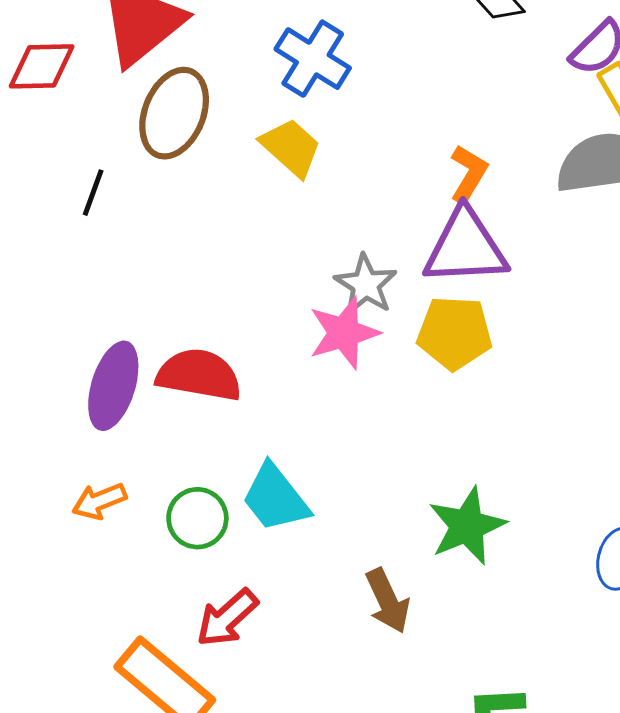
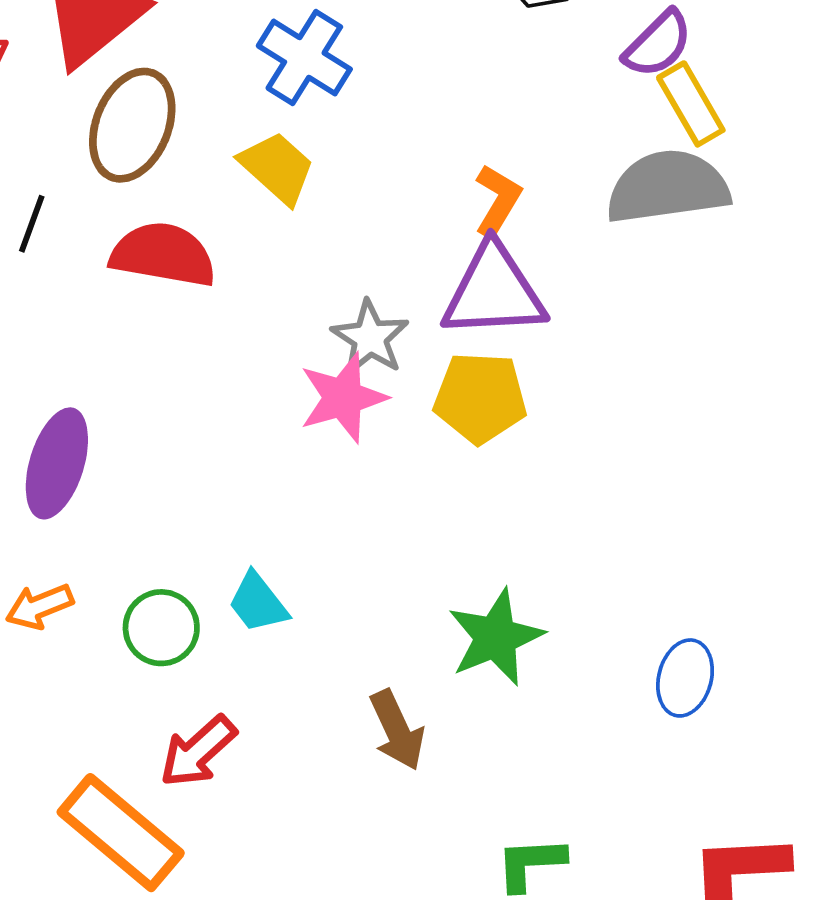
red semicircle: (199, 375) -> (163, 255), moved
cyan trapezoid: (275, 498) -> (258, 603), size x0.7

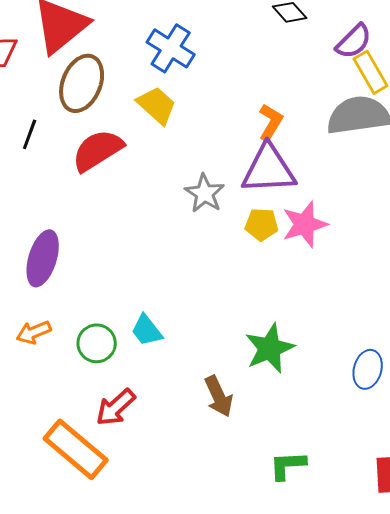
red semicircle: (163, 255) -> (98, 150), turned -42
pink star: (343, 398) -> (305, 224), moved
yellow pentagon: (480, 398) -> (262, 224), size x0.7

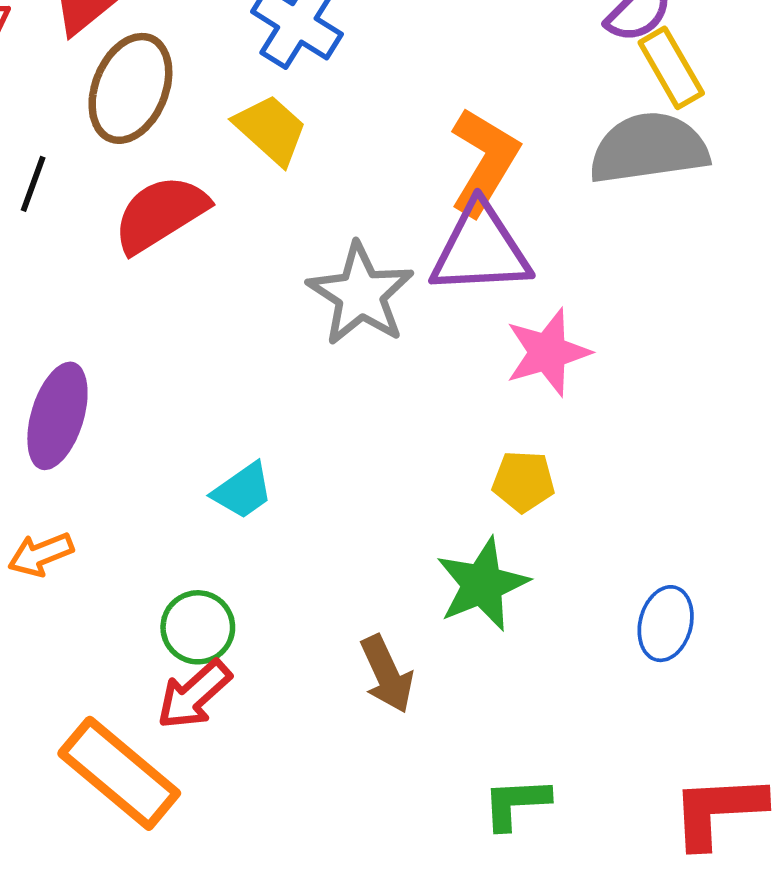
orange L-shape: (271, 122) -> (484, 161), size x1.5
gray star: (205, 193) -> (361, 294), size x1.4
yellow pentagon: (262, 224) -> (523, 481), moved
cyan trapezoid: (147, 330) -> (243, 491), moved, turned -87
green circle: (97, 343) -> (198, 627), moved

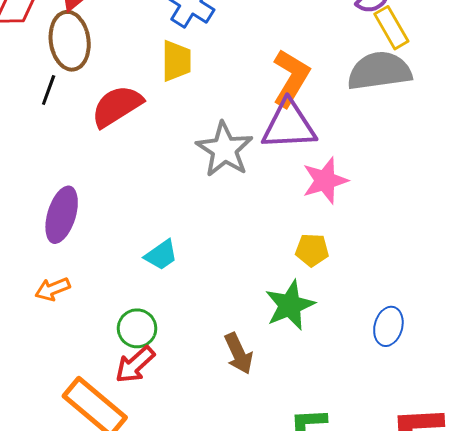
brown ellipse: (130, 88) -> (70, 41), moved, turned -30
yellow trapezoid: (271, 130) -> (176, 61), turned 48

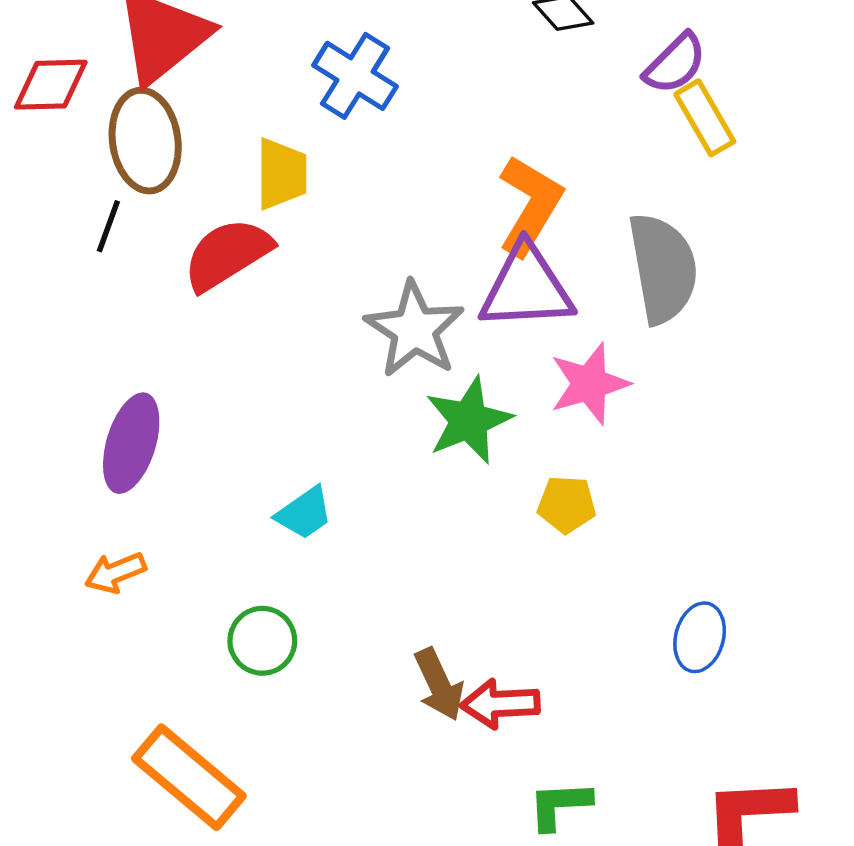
yellow trapezoid: (176, 61) -> (282, 174), moved
gray semicircle: (379, 71) -> (663, 268), moved, turned 88
green star: (290, 305) -> (469, 420), moved
red arrow: (135, 365) -> (500, 704), moved, turned 39

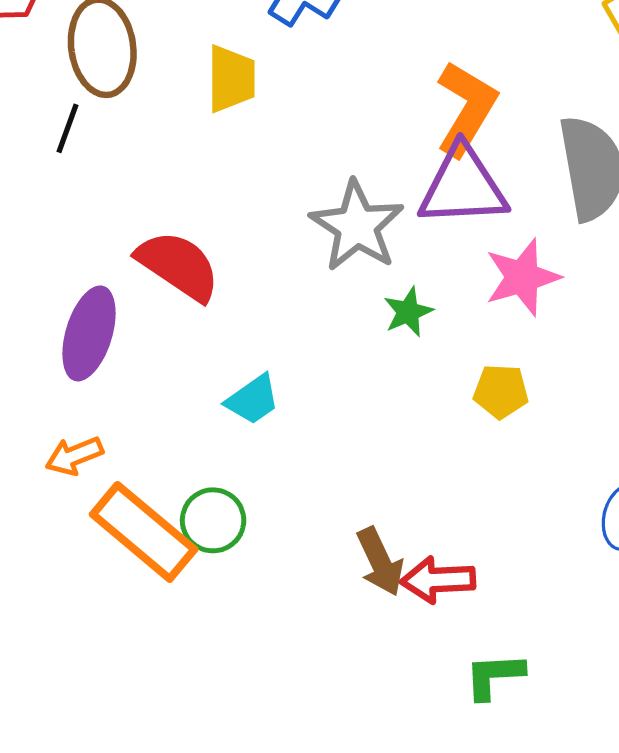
red semicircle: (227, 254) -> (178, 266), moved, turned 66
green star: (469, 420) -> (408, 312), size x0.6
orange rectangle: (189, 777) -> (144, 532), moved

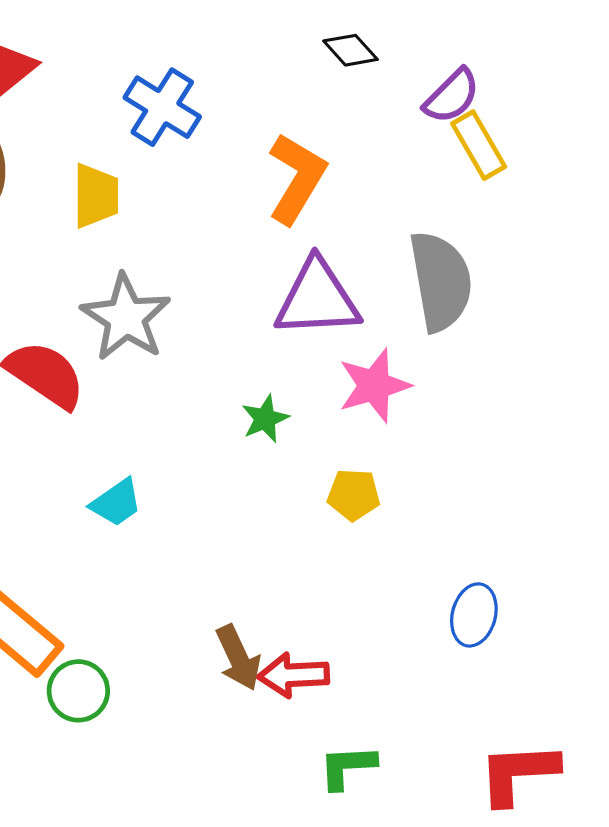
orange L-shape: (466, 109) -> (297, 178), moved
gray star: (357, 226) -> (126, 318), moved
green circle: (213, 520) -> (78, 691), moved

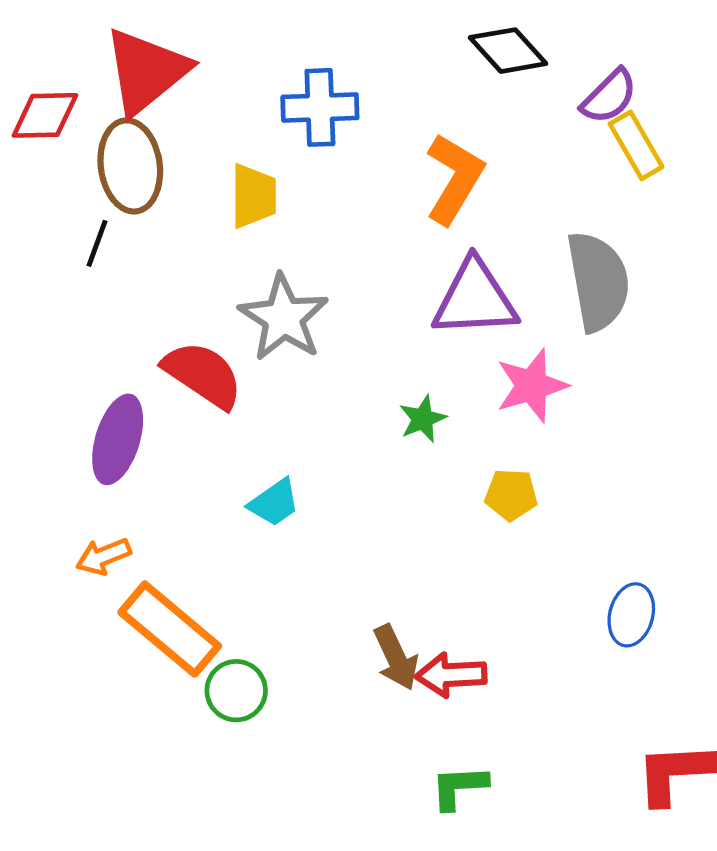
black diamond: (350, 50) -> (508, 51), size x1.4
blue cross: (162, 107) -> (320, 107), turned -34
green L-shape: (347, 767) -> (459, 787), moved

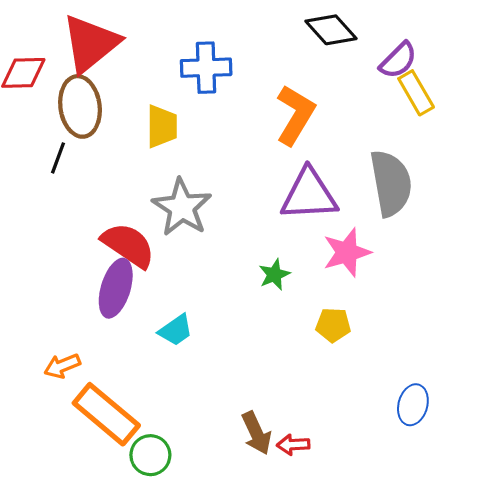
purple ellipse: (118, 439) -> (116, 288), moved
red arrow: (451, 675) -> (293, 445), size x0.7

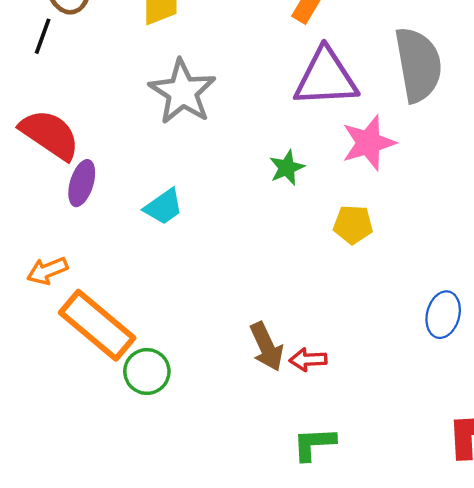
red semicircle: (128, 245) -> (50, 135), moved
purple ellipse: (116, 288) -> (82, 183), moved, size x0.7
cyan trapezoid: (176, 330) -> (163, 207), moved

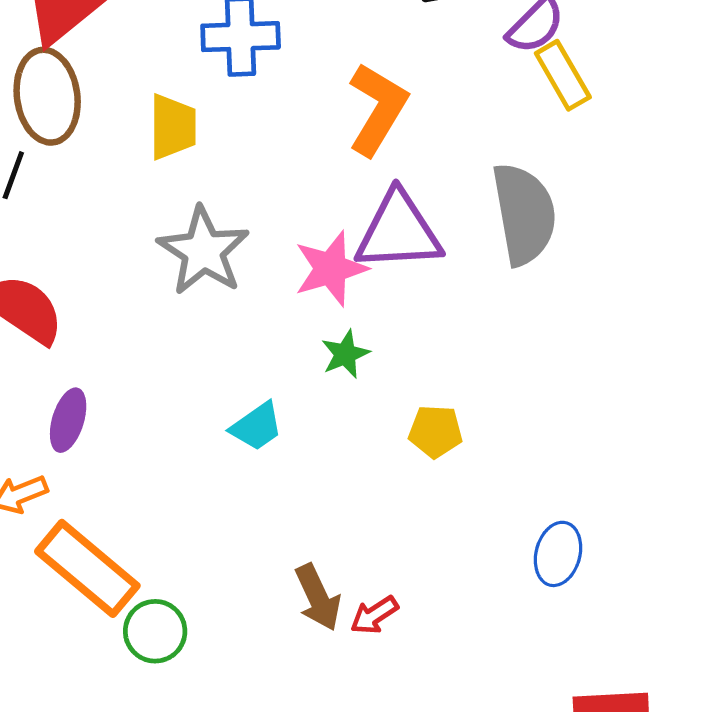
pink star: (368, 143) -> (331, 269), moved
purple ellipse: (82, 183) -> (68, 420), moved
cyan trapezoid: (163, 207) -> (257, 427), moved
red arrow: (308, 360) -> (374, 615), turned -30

